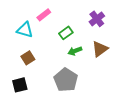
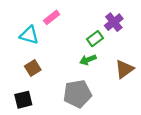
green rectangle: (66, 33) -> (95, 39), moved
brown triangle: (100, 49) -> (124, 69), moved
gray pentagon: (66, 80) -> (77, 94), turned 30

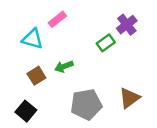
green arrow: (88, 60) -> (64, 66), moved
brown triangle: (124, 69) -> (129, 98), moved
black square: (23, 100) -> (26, 111), turned -36

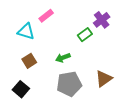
green arrow: (64, 66) -> (63, 58), moved

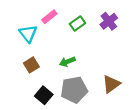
cyan triangle: (26, 31) -> (28, 34), turned 36
green rectangle: (85, 35) -> (77, 23), moved
black square: (21, 89) -> (44, 95), moved

